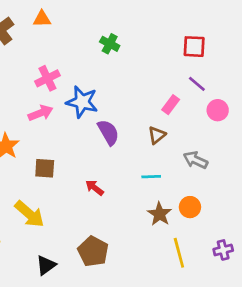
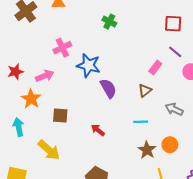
pink arrow: (41, 113) -> (45, 76), moved

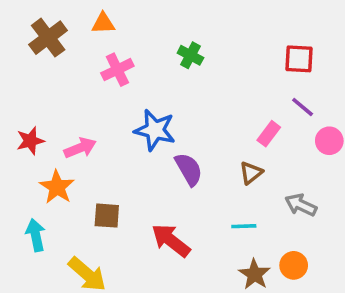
pink cross: (62, 48) -> (117, 70), moved
red arrow: (98, 130) -> (171, 240), size x1.6

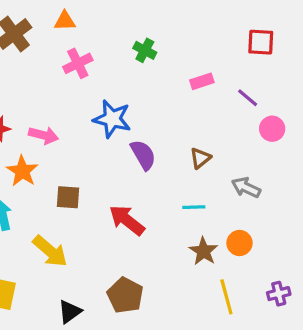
red square: (299, 59) -> (261, 42), moved
pink rectangle: (269, 134) -> (202, 81), moved, turned 35
pink arrow: (80, 148) -> (44, 135), turned 36

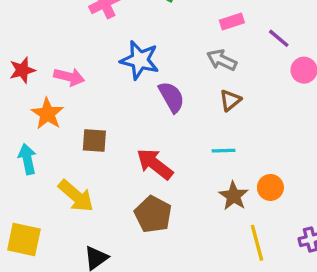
gray arrow: (246, 187) -> (222, 60), moved
brown pentagon: (125, 295) -> (153, 214), moved

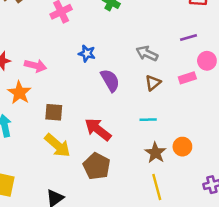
pink rectangle: (232, 22) -> (187, 78), moved
purple line: (279, 38) -> (189, 37), turned -56
blue star: (140, 60) -> (87, 53), size x0.6
yellow arrow: (76, 196) -> (57, 145), moved
yellow line: (257, 243) -> (157, 187), moved

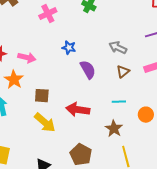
red arrow: (98, 129) -> (78, 110), turned -30
orange circle: (182, 147) -> (146, 115), moved
brown star: (155, 153) -> (114, 129), moved
brown pentagon: (97, 166) -> (81, 155), moved

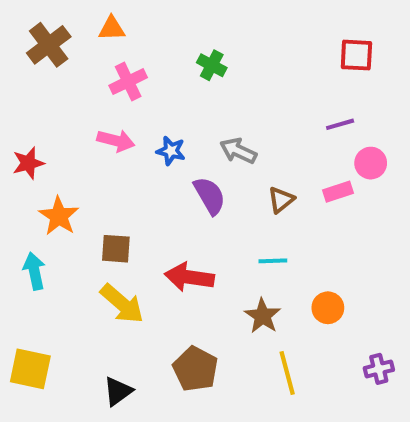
gray arrow: (118, 48) -> (238, 151), moved
pink arrow: (27, 58) -> (116, 141), moved
orange circle: (146, 115) -> (328, 308), moved

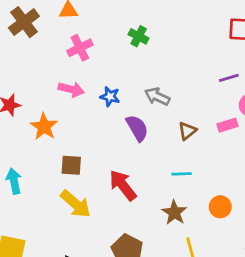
orange star: (59, 216) -> (44, 127), moved
red arrow: (189, 277) -> (123, 185), turned 44

